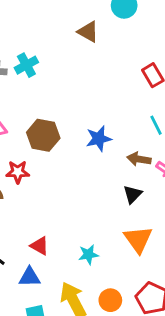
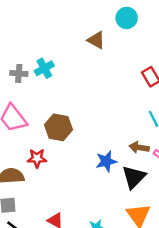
blue star: (99, 139) -> (106, 161), moved
black triangle: (133, 194) -> (134, 177), size x1.5

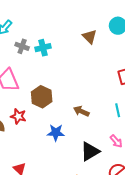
brown arrow: (139, 147) -> (81, 111), moved
blue star: (106, 161) -> (56, 133), moved

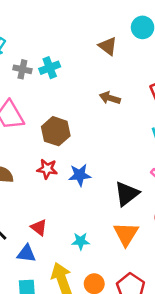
brown arrow: (81, 111) -> (110, 98), moved
red star: (18, 116) -> (47, 169), moved

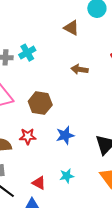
red star: (47, 169) -> (28, 136), moved
cyan star: (81, 241) -> (67, 176), moved

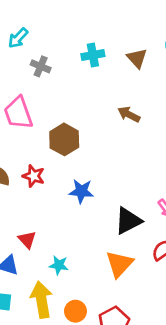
cyan cross: (27, 53) -> (93, 55), moved
cyan star: (67, 176) -> (59, 265), moved

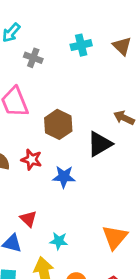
brown arrow: (129, 114) -> (124, 118), moved
blue star: (81, 191) -> (64, 177), moved
black triangle: (128, 221) -> (100, 144), moved

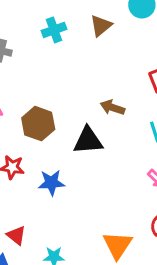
brown triangle: (122, 46) -> (101, 26), turned 42
black triangle: (100, 144) -> (88, 141), turned 32

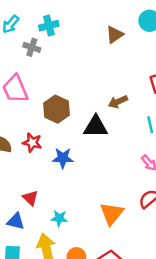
cyan cross: (54, 30) -> (49, 26), moved
brown arrow: (112, 107) -> (118, 102), turned -48

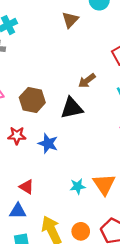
blue star: (63, 158) -> (48, 143), turned 30
cyan star: (59, 218) -> (78, 186), moved

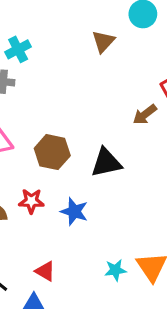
brown arrow: (87, 81) -> (145, 114), moved

